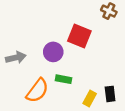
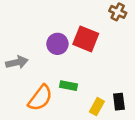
purple circle: (53, 52) -> (57, 44), moved

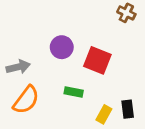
red square: (86, 39) -> (97, 60), moved
orange semicircle: (40, 98) -> (26, 100), moved

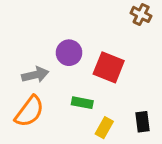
gray arrow: (18, 67) -> (35, 75), moved
yellow rectangle: (104, 114) -> (104, 128), moved

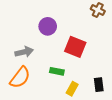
purple circle: (69, 53) -> (48, 26), moved

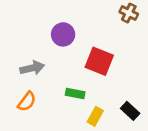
orange semicircle: (20, 77) -> (27, 102), size x0.7
black rectangle: (99, 85) -> (130, 111), turned -40

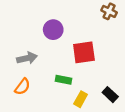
red square: (99, 61) -> (84, 52), turned -30

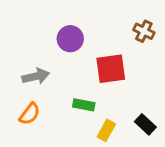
brown cross: (109, 11) -> (144, 31), moved

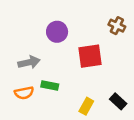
green rectangle: (84, 105) -> (50, 85), moved
orange semicircle: (30, 114) -> (24, 93), turned 42

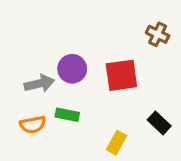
purple circle: (57, 32) -> (72, 69), moved
black rectangle: (118, 101) -> (159, 123), moved

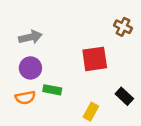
purple circle: (72, 69) -> (30, 68), moved
gray arrow: (39, 84) -> (30, 37), moved

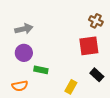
red square: (95, 59) -> (89, 46), moved
orange semicircle: (25, 98) -> (20, 86), moved

